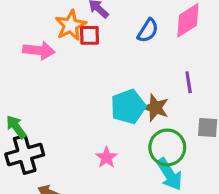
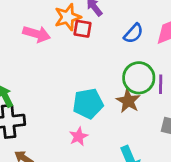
cyan pentagon: (128, 107) -> (88, 104), moved
green circle: (167, 147) -> (139, 78), moved

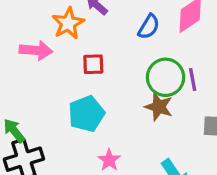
red square: (82, 29) -> (93, 64), moved
cyan pentagon: (88, 104) -> (86, 114), moved

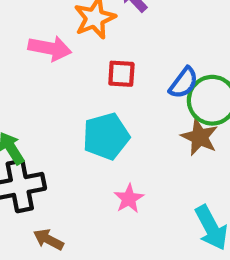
blue semicircle: (149, 27) -> (184, 83), moved

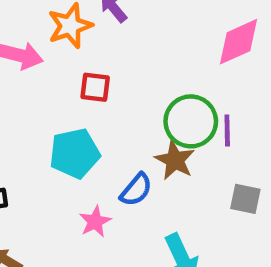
blue semicircle: (184, 83) -> (136, 190), moved

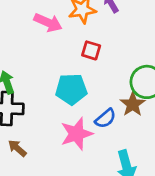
pink star: (95, 222) -> (77, 134), size x1.6

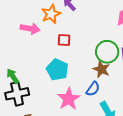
cyan pentagon: (71, 89) -> (57, 70), turned -30
blue semicircle: (105, 118) -> (93, 89), moved

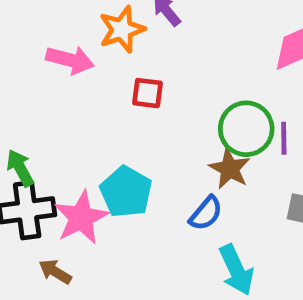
cyan pentagon: (57, 70) -> (126, 192), moved
pink star: (69, 99) -> (81, 218), moved

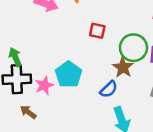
red square: (148, 93) -> (97, 31), moved
pink star: (81, 218) -> (44, 85), size x0.7

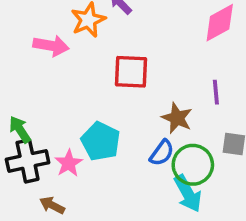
red square: (97, 31) -> (131, 72), size x1.5
green circle: (133, 48) -> (193, 165), moved

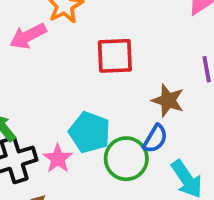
pink arrow: (51, 46) -> (28, 36), turned 148
green circle: (193, 165) -> (126, 159), moved

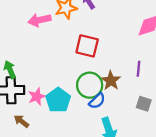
cyan pentagon: (90, 132) -> (58, 100), moved
green circle: (126, 159) -> (90, 85), moved

